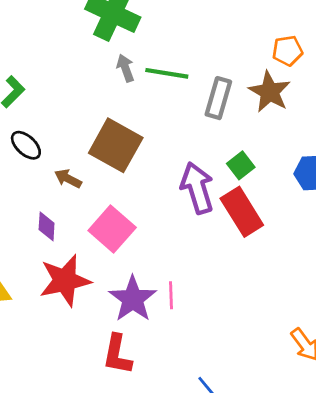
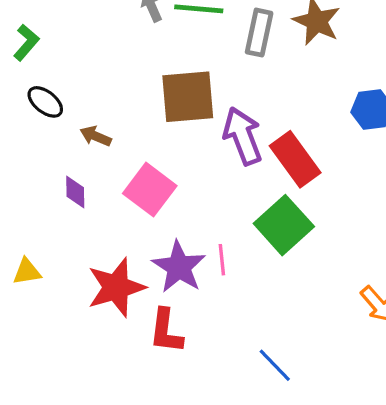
brown square: (116, 145) -> (188, 97), moved, turned -30
green square: (241, 165) -> (284, 225), moved, size x1.8
red star: (65, 281) -> (116, 287), moved

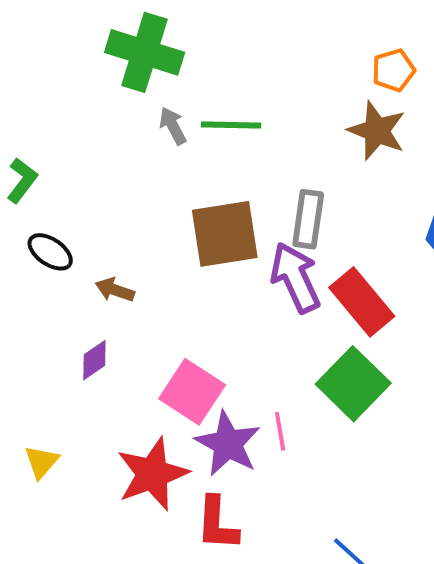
gray rectangle: (259, 33) -> (308, 219), moved
pink square: (150, 190) -> (192, 392), moved
purple diamond: (75, 192) -> (94, 360), turned 60
yellow triangle: (27, 272) -> (41, 462), turned -36

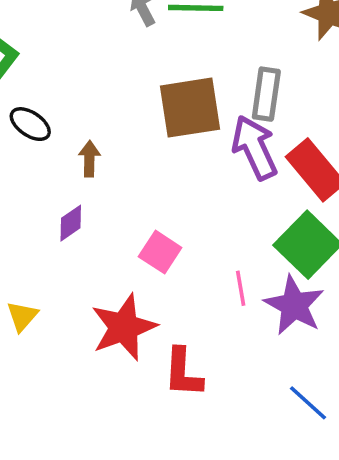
brown arrow: (115, 290) -> (89, 159), turned 72
pink square: (192, 392) -> (160, 252), size x0.7
purple star: (228, 444) -> (294, 305), moved

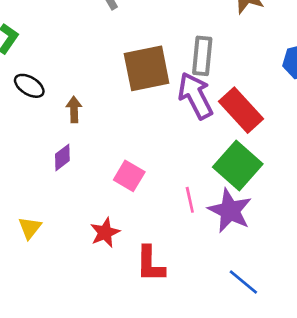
red star: (124, 327) -> (105, 232), size x0.6

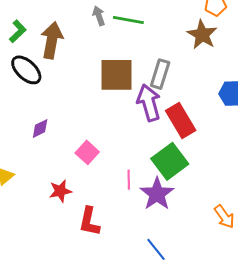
black ellipse: (29, 86) -> (26, 70), size x1.4
brown arrow: (74, 109) -> (52, 40), moved, size x1.8

